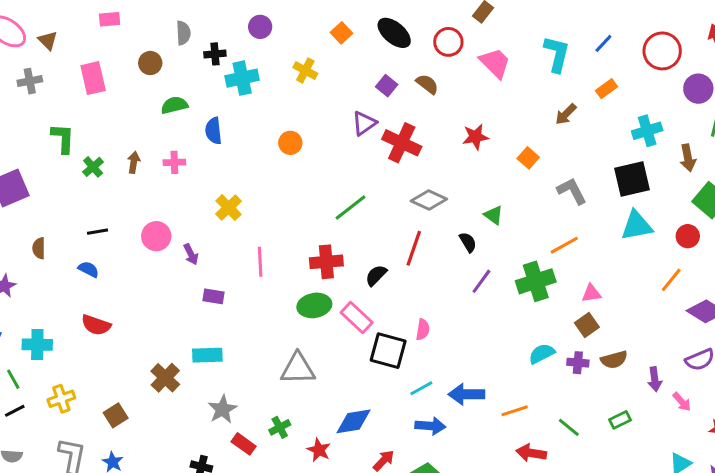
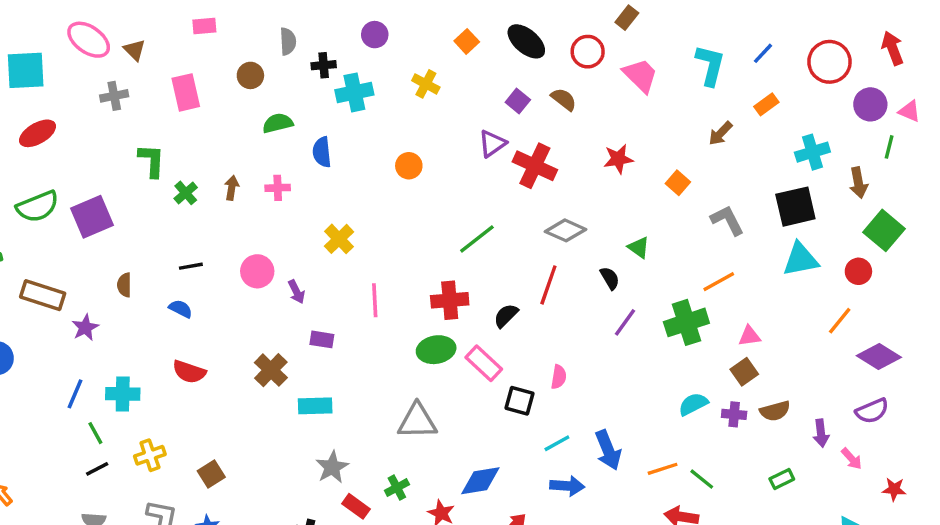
black square: (388, 351) -> (520, 401), size x0.7
brown cross: (165, 378) -> (271, 370), moved
blue arrow: (466, 394) -> (608, 450), turned -112
green line: (569, 427) -> (702, 479), moved

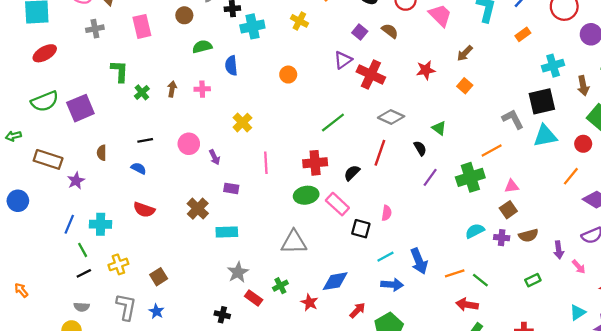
brown arrow: (720, 133) -> (465, 53), moved
gray L-shape: (727, 220) -> (513, 119), moved

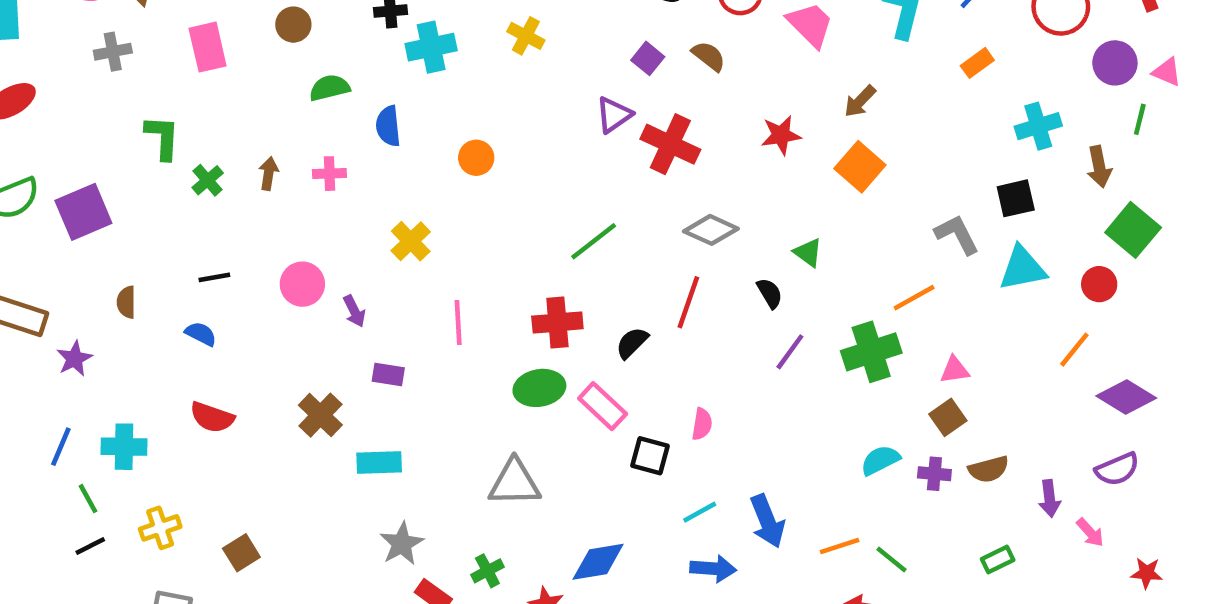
orange circle: (288, 75) -> (476, 158), moved
orange square: (465, 86) -> (860, 167), size x1.5
black square: (542, 101) -> (1016, 198), size x0.7

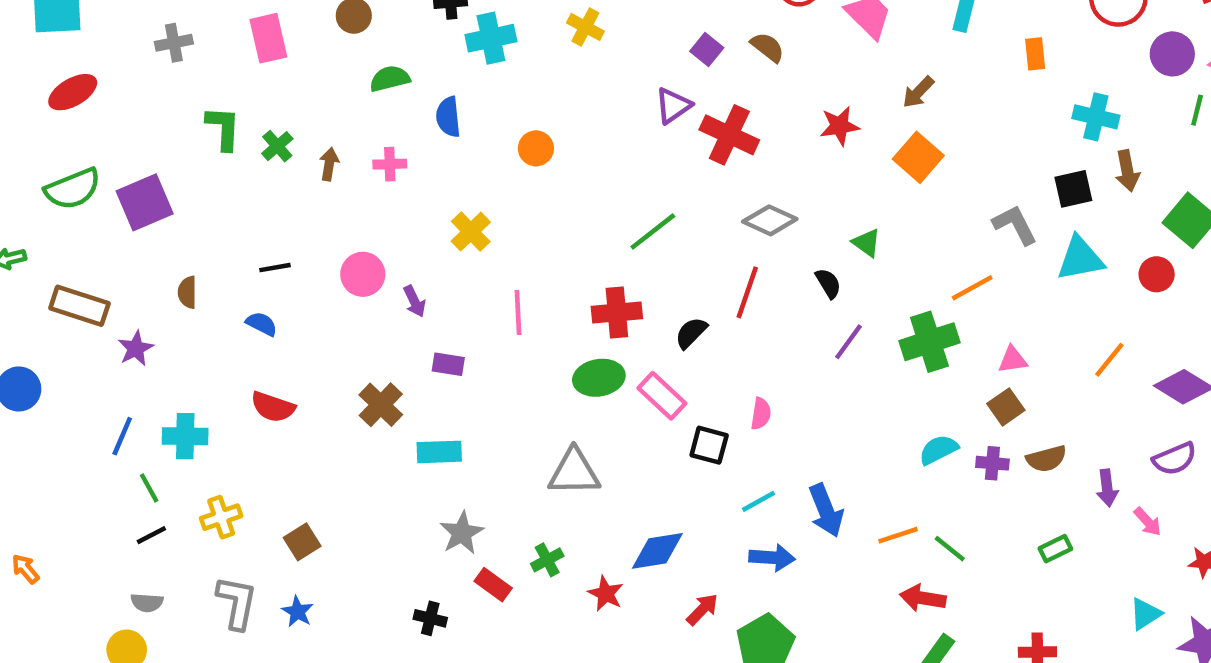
orange rectangle: (977, 63) -> (1035, 54), turned -60
cyan cross: (1038, 126) -> (1096, 117), turned 30
brown arrow: (1099, 167) -> (1127, 171), moved
green cross: (208, 180) -> (277, 146), moved
orange line: (1074, 350) -> (1109, 360), moved

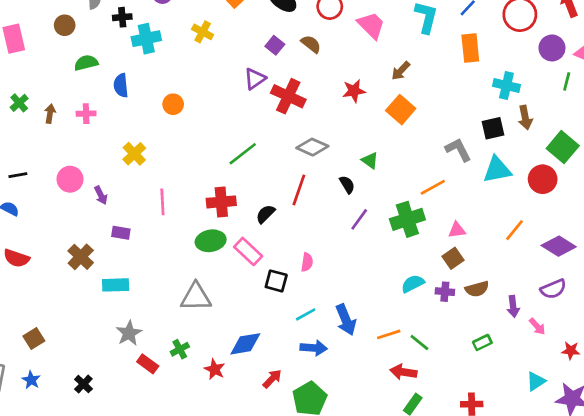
orange rectangle: (1035, 54) -> (470, 48), size x1.5
red circle: (1157, 274) -> (543, 179), size x1.4
black cross: (430, 618) -> (83, 384), moved, turned 30

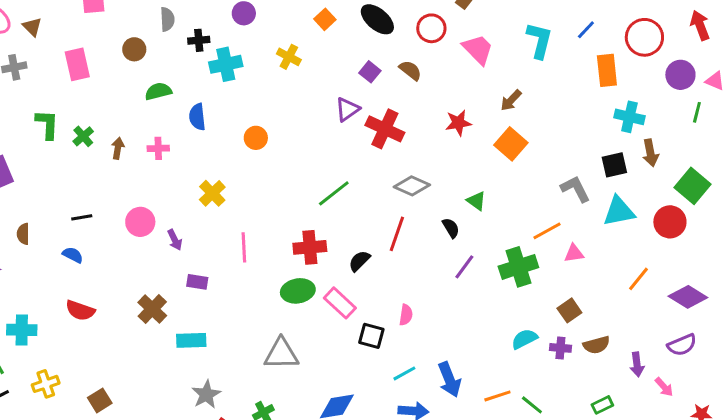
orange rectangle: (470, 48) -> (607, 70), moved
pink triangle: (457, 230) -> (574, 253), moved

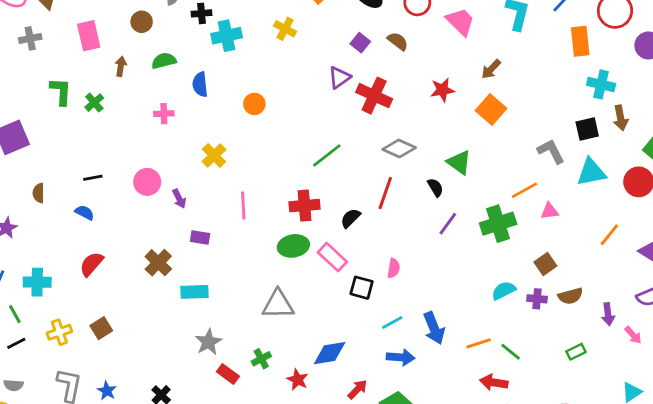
brown arrow: (118, 148) -> (121, 66), moved
green triangle: (476, 201) -> (459, 162), size x1.4
red semicircle: (80, 310) -> (91, 264), turned 112
brown square: (100, 400) -> (101, 328), moved

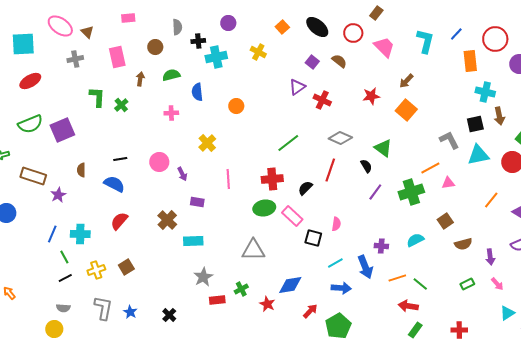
red cross: (374, 96) -> (322, 100), size x0.7
blue semicircle: (85, 213) -> (114, 184), size x1.5
purple cross: (537, 299) -> (381, 246), moved
pink arrow: (633, 335) -> (497, 284), moved
red rectangle: (228, 374) -> (217, 300), turned -42

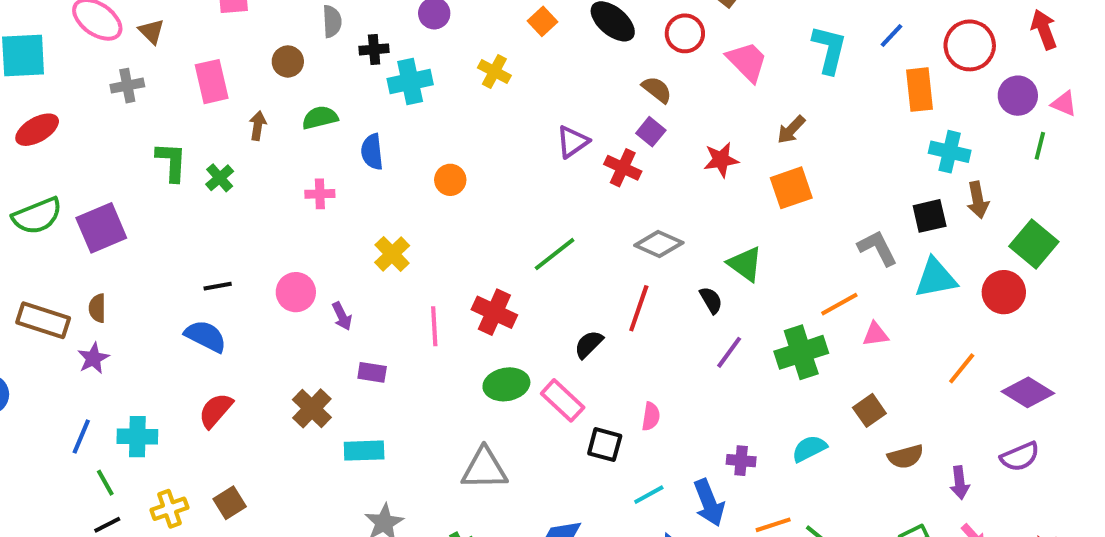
purple square: (312, 62) -> (651, 132), moved
orange square: (406, 110) -> (791, 188), turned 30
brown semicircle: (81, 170) -> (97, 308), moved
red cross: (272, 179) -> (494, 312), moved, turned 30

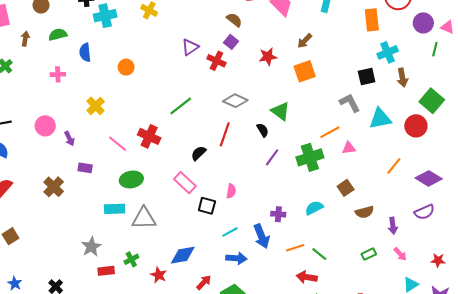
cyan cross: (950, 152) -> (388, 52), turned -36
black square: (930, 216) -> (367, 77), moved
pink line: (434, 326) -> (118, 144), turned -48
green ellipse: (506, 384) -> (131, 179), moved
cyan rectangle: (364, 451) -> (115, 209), moved

